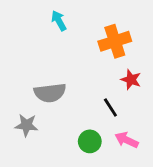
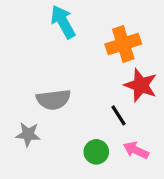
cyan arrow: (59, 21) -> (63, 22), size x1.5
red star: (131, 80) -> (141, 85), size x1.5

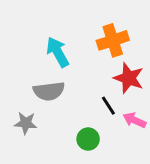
cyan arrow: (63, 22) -> (58, 52), moved
pink arrow: (136, 150) -> (134, 120), moved

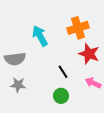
gray semicircle: (49, 91) -> (15, 59), moved
black line: (108, 106) -> (63, 72), moved

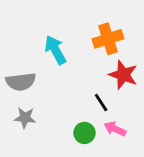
black line: (63, 72) -> (101, 102), moved
pink arrow: (93, 83) -> (115, 129), moved

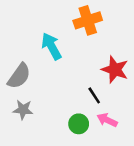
orange cross: (108, 39) -> (88, 20), moved
gray semicircle: (21, 82) -> (19, 76), turned -48

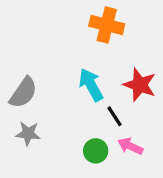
orange cross: (88, 20) -> (107, 25), turned 32
cyan arrow: (51, 46) -> (91, 85), moved

